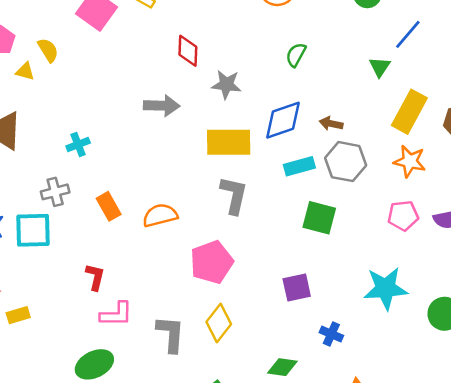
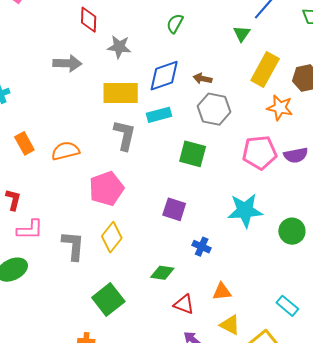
orange star: (410, 161) -> (280, 108), moved
cyan rectangle: (299, 166) -> (159, 115), moved
pink pentagon: (403, 216) -> (260, 152), size x1.4
purple square: (297, 288) -> (174, 209), turned 30

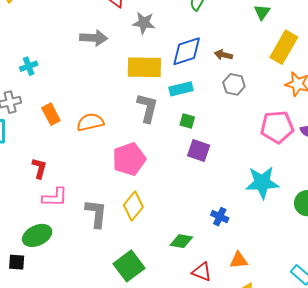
gray hexagon: (214, 109) -> (234, 84), size x0.7
green square: (193, 154) -> (187, 121), moved, size x0.6
purple square: (174, 209) -> (199, 151), moved

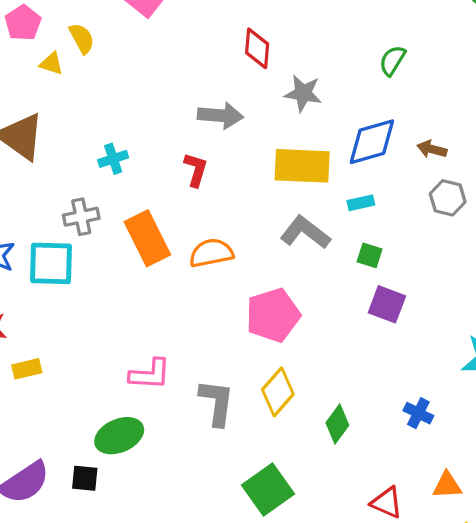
cyan rectangle: (181, 89) -> (361, 203), size x0.7
gray L-shape: (147, 108) -> (305, 232), turned -68
orange rectangle: (51, 114) -> (147, 238), size x1.5
red L-shape: (39, 168) -> (196, 170), moved
green diamond: (181, 241) -> (337, 424), moved, turned -65

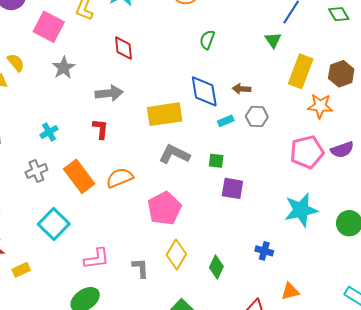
gray star: (303, 93) -> (64, 68), moved, turned -30
blue diamond: (372, 142) -> (204, 91), turned -72
cyan rectangle: (361, 203) -> (226, 121), moved
cyan square: (51, 263) -> (54, 224), moved, turned -36
gray L-shape: (217, 402) -> (140, 268), size x0.7

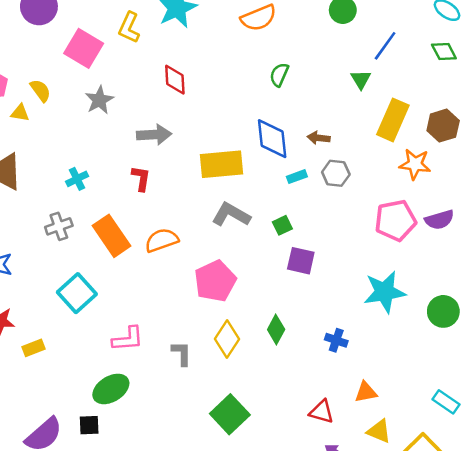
green square: (216, 161) -> (282, 225), turned -35
green diamond: (216, 267) -> (276, 329), moved

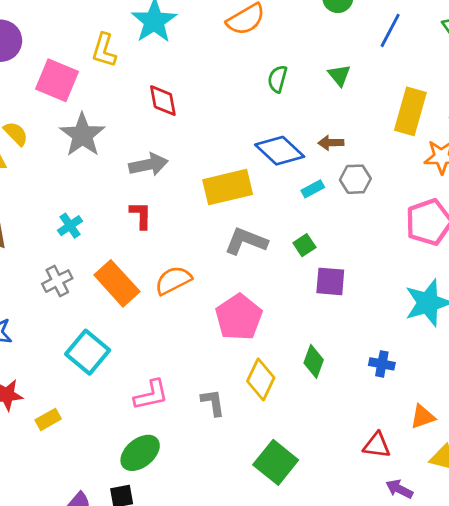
green triangle: (361, 79) -> (339, 75), moved
gray star: (99, 100) -> (82, 135), size x1.4
blue diamond: (272, 139) -> (280, 151), turned -33

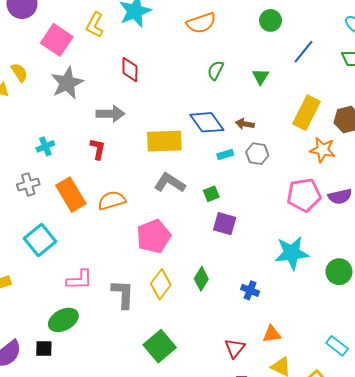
gray L-shape: (213, 403) -> (123, 294), size x1.4
red triangle: (377, 445) -> (235, 348), turned 50

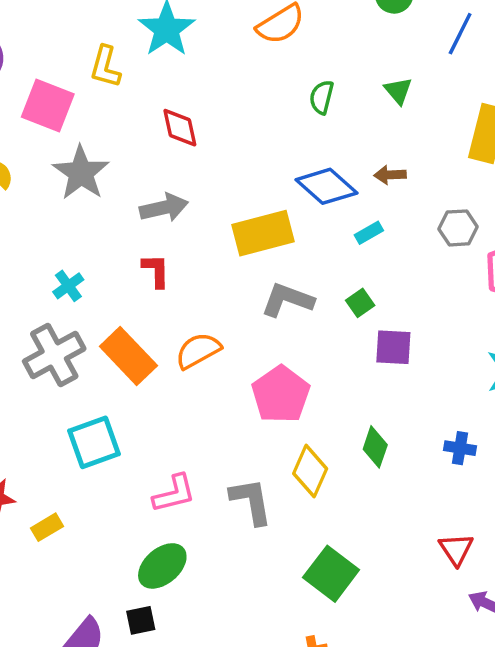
gray hexagon: (257, 154) -> (458, 228), moved
gray cross: (28, 184) -> (54, 355), size x1.6
cyan square: (40, 240) -> (94, 442), turned 32

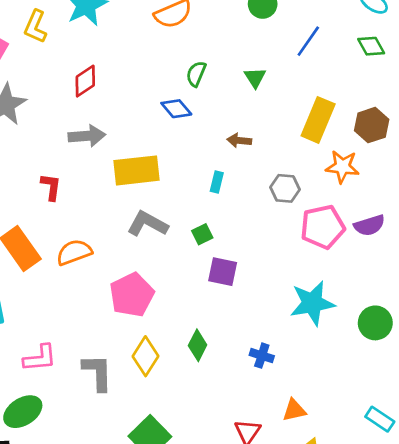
red diamond: (180, 128) -> (85, 81), turned 60
blue diamond: (326, 186) -> (176, 109), moved, size x0.7
gray arrow: (164, 208) -> (87, 136), moved
cyan rectangle: (369, 233) -> (217, 182), turned -55

